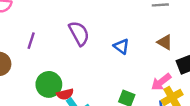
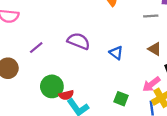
purple semicircle: (79, 33) -> (79, 41), turned -40
purple line: (31, 41) -> (36, 48), turned 32

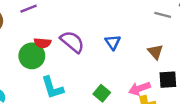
purple semicircle: (79, 41) -> (72, 42), moved
red semicircle: (66, 95) -> (43, 43), moved

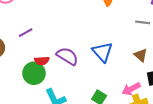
blue triangle: (113, 42) -> (103, 52), size x1.5

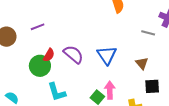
red semicircle: (42, 61) -> (49, 55), turned -64
pink arrow: (131, 89) -> (110, 90), moved, turned 108

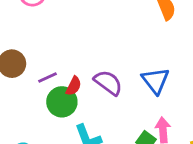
purple line: (38, 27) -> (47, 77), moved

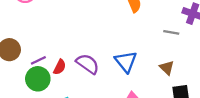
green circle: (62, 102) -> (38, 79), moved

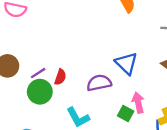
purple semicircle: (88, 64) -> (99, 83), moved, turned -40

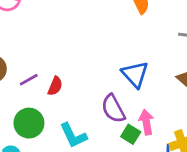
purple semicircle: (99, 83) -> (113, 109), moved, turned -110
green circle: (40, 92) -> (29, 123), moved

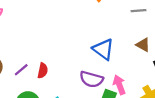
purple semicircle: (113, 109) -> (91, 79), turned -35

